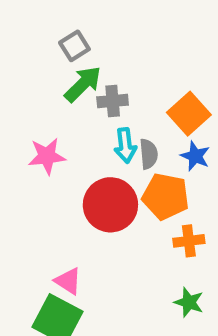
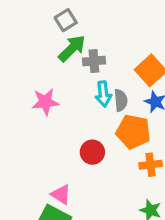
red circle: (110, 205) -> (92, 152), moved, size x0.6

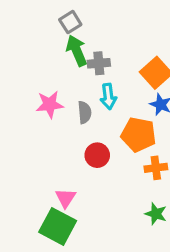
green arrow: (72, 48) -> (77, 51), turned -68
gray semicircle: (121, 100) -> (85, 112), moved
pink triangle: (61, 195) -> (66, 198), turned 30

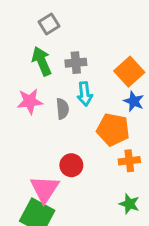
green arrow: (77, 51) -> (42, 61), moved
red circle: (97, 155) -> (71, 165), moved
pink triangle: (66, 198) -> (45, 189), size x1.5

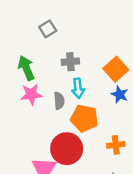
green arrow: (42, 61) -> (26, 68), moved
orange pentagon: (113, 130) -> (84, 118), moved
red circle: (71, 165) -> (67, 149), size x1.6

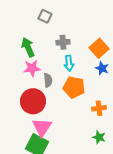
gray square: (48, 29) -> (45, 16), turned -32
gray semicircle: (59, 101) -> (48, 80), moved
red circle: (67, 149) -> (33, 101), moved

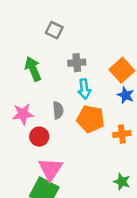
pink star: (32, 68) -> (23, 114), moved
red circle: (33, 101) -> (39, 137), size x0.6
orange cross: (99, 108) -> (122, 134), moved

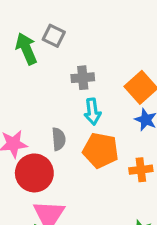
green arrow: (33, 69) -> (26, 49), moved
red circle: (39, 137) -> (34, 173), size x1.5

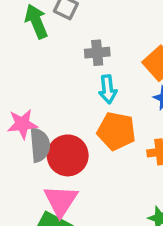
gray semicircle: (59, 139) -> (40, 145), moved, size x1.4
red circle: (34, 173) -> (68, 155), moved

